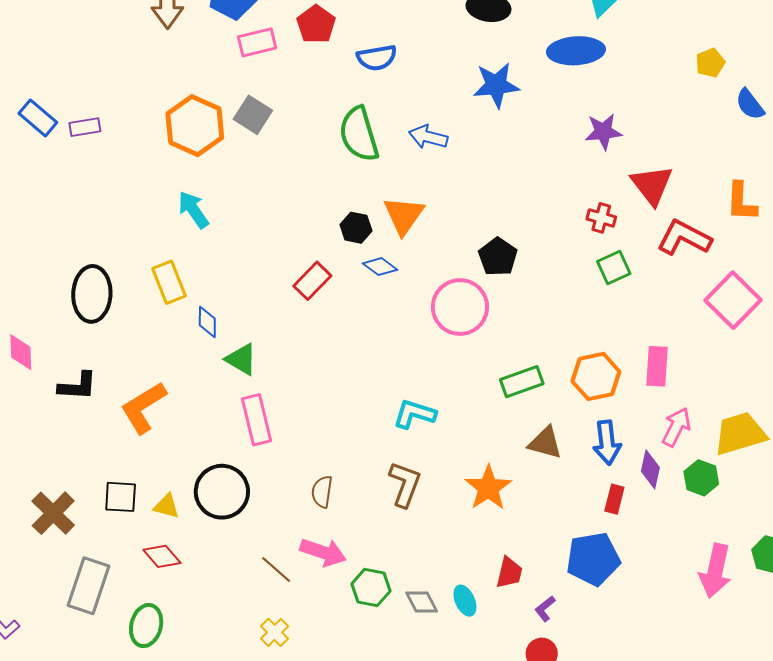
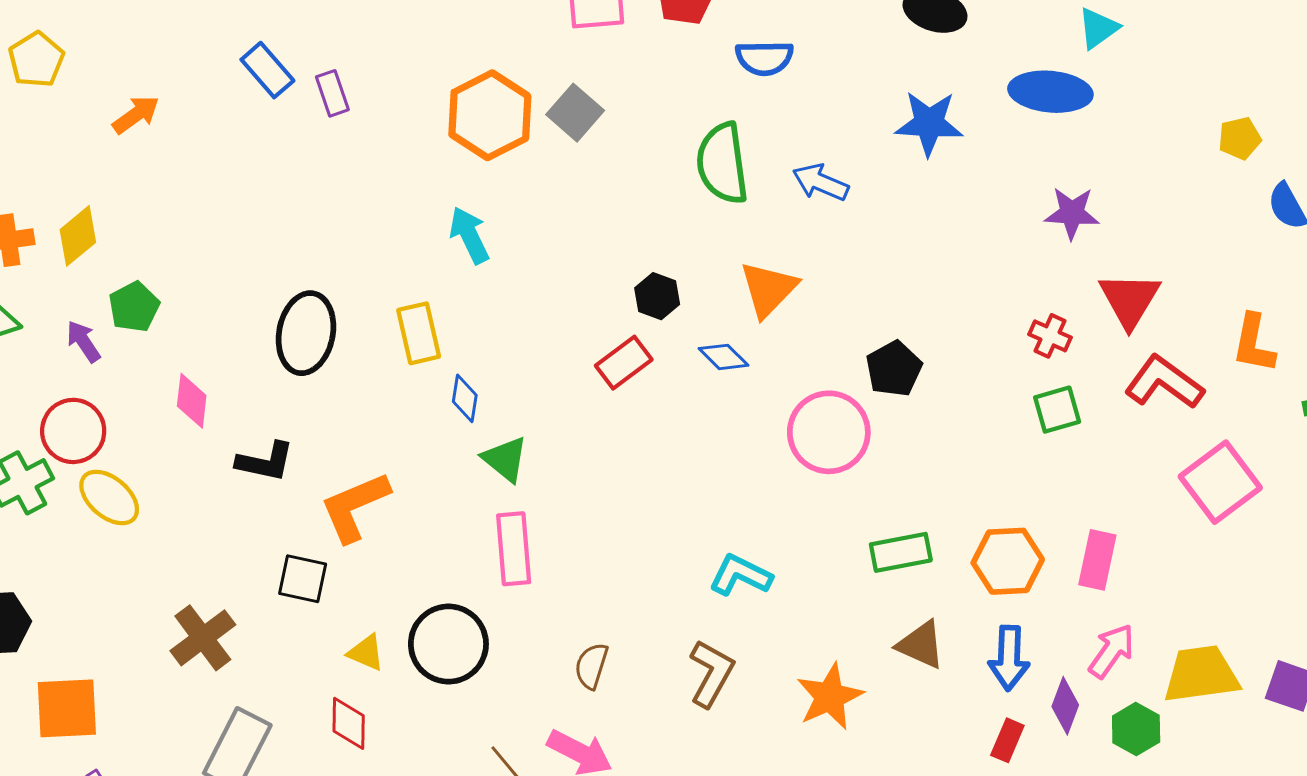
purple rectangle: (85, 127) -> (332, 93), turned 72
black hexagon: (356, 228) -> (657, 296), moved
black square: (121, 497) -> (303, 579), moved
red diamond: (162, 556) -> (349, 723), turned 33

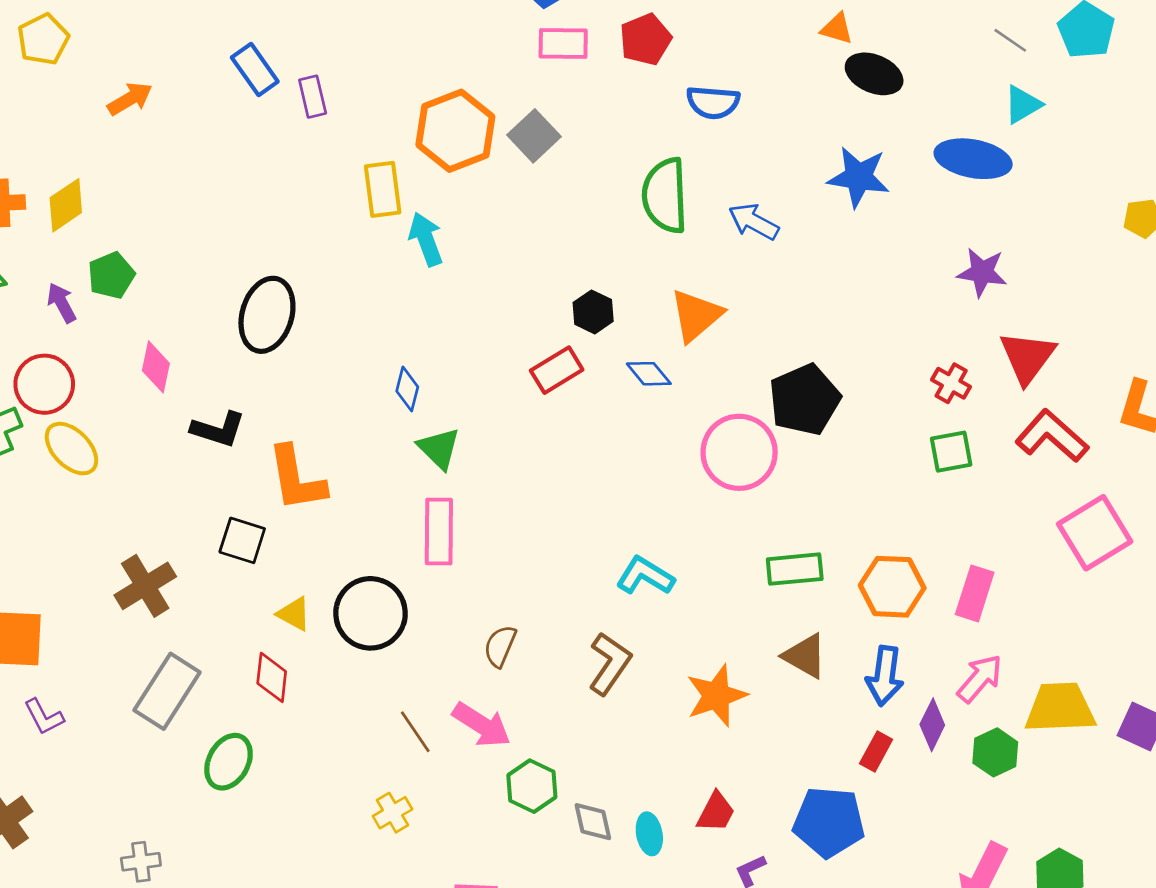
yellow rectangle: (419, 333) -> (383, 189), moved
black pentagon: (894, 369) -> (805, 400), size x1.4
orange L-shape: (355, 507) -> (297, 479), turned -82

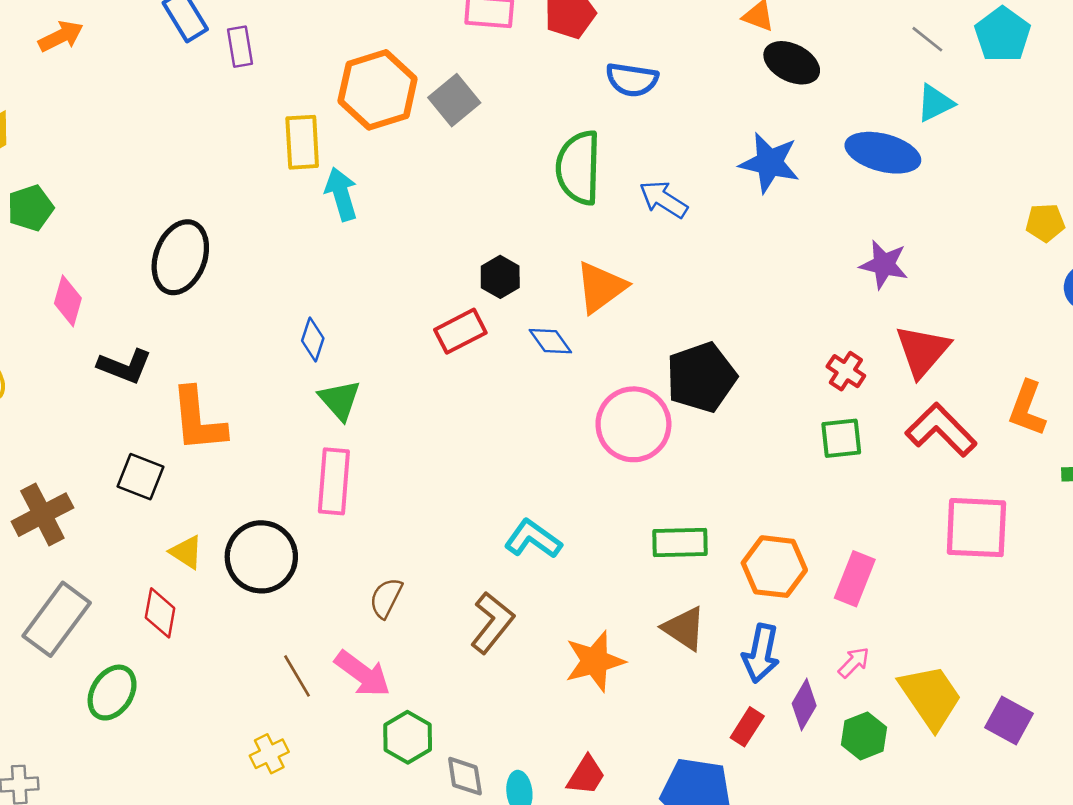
pink square: (1095, 533) -> (976, 528), turned 30
pink arrow: (980, 678) -> (854, 662), size x0.7
yellow trapezoid: (1060, 708) -> (931, 697), turned 54

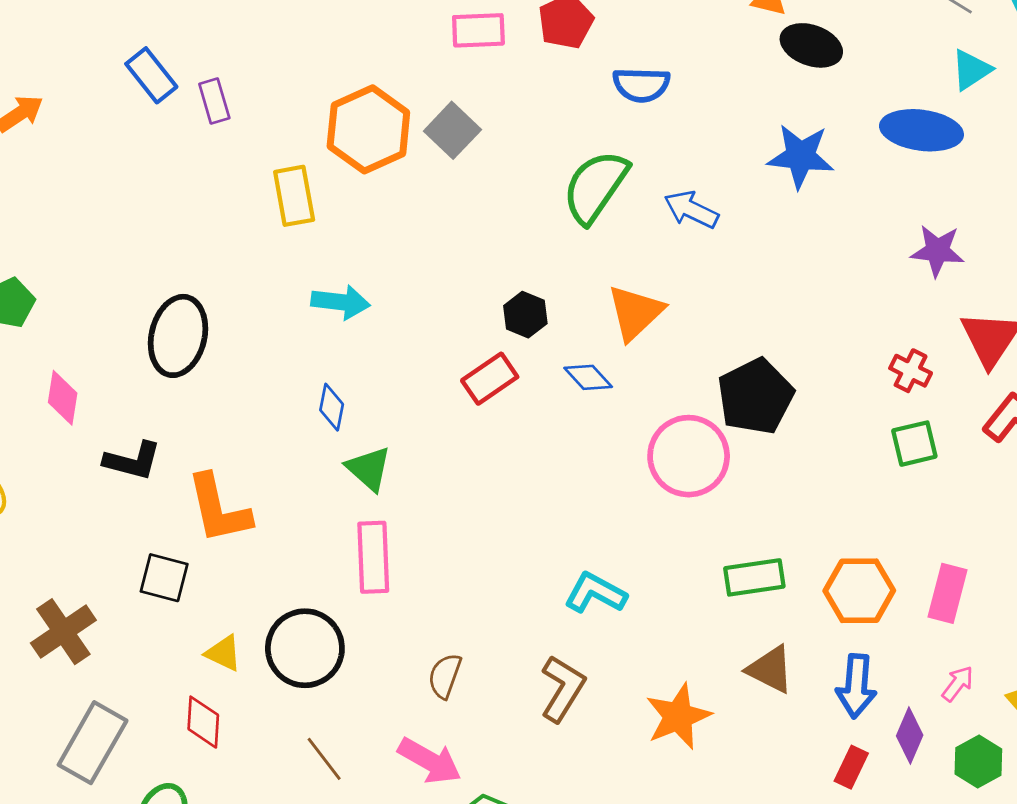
green semicircle: (578, 168) -> (595, 187), turned 40
cyan arrow: (341, 194) -> (341, 302), moved, turned 120
brown line: (297, 676) -> (324, 759), moved

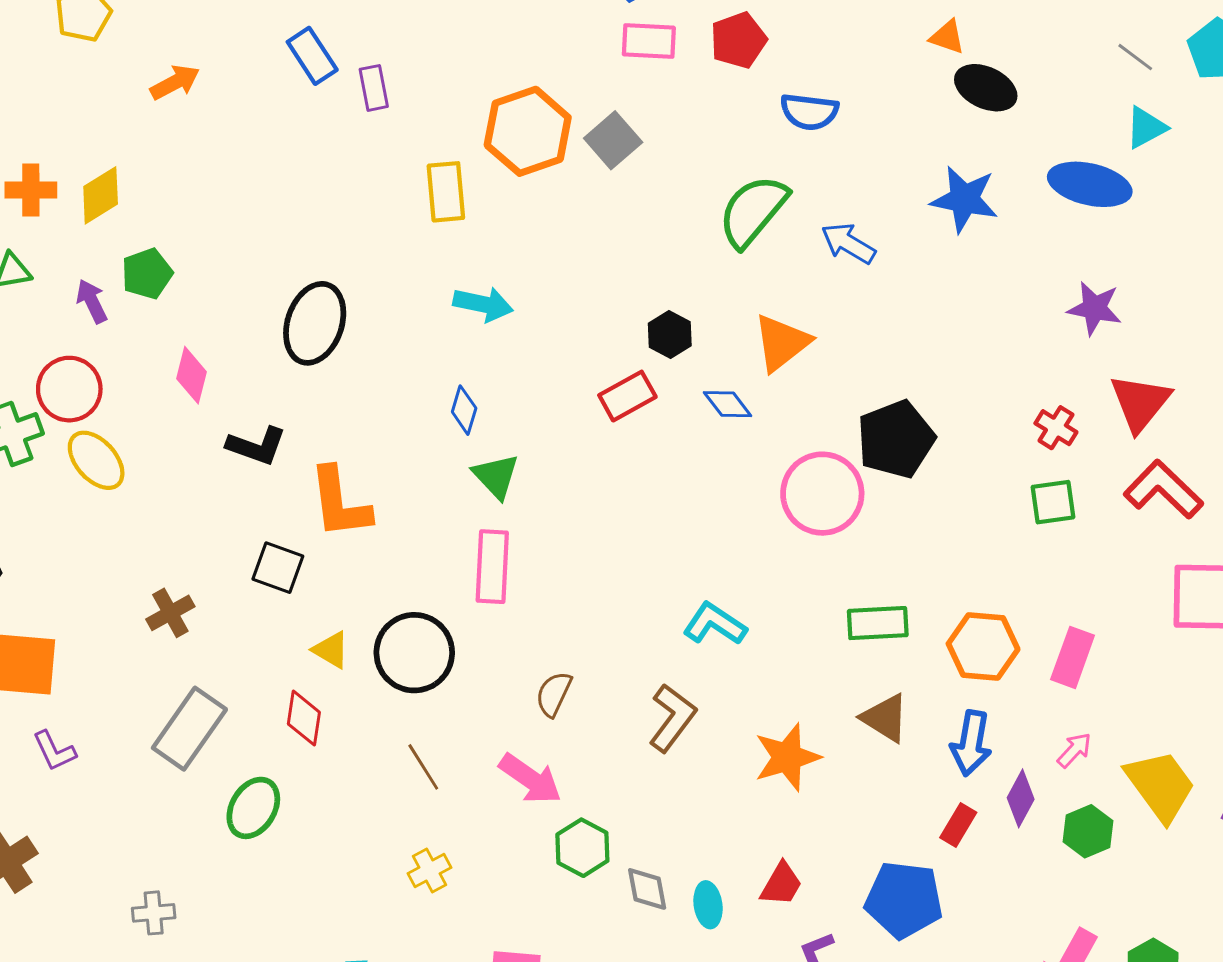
brown cross: (63, 632) -> (170, 613), size x0.7

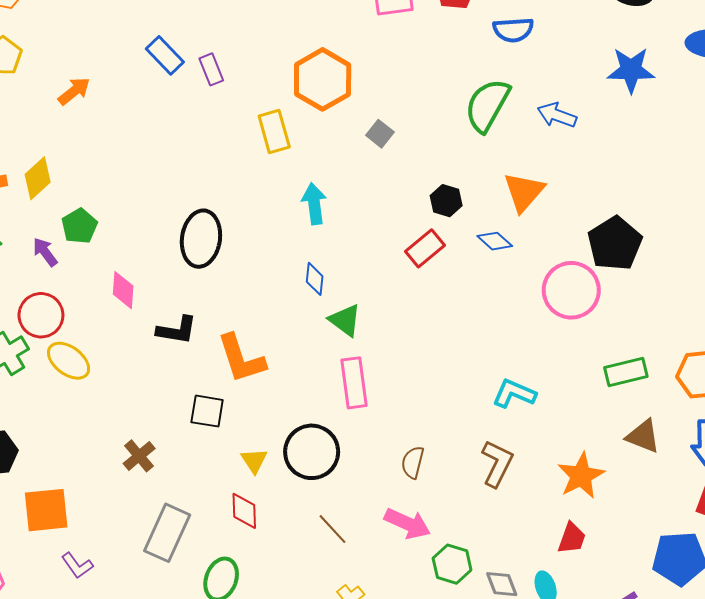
gray square: (613, 140) -> (380, 134), moved, size x0.7
cyan arrow: (483, 304) -> (314, 204), turned -99
yellow triangle: (331, 650) -> (254, 461), turned 36
red trapezoid: (781, 884) -> (572, 538), moved

